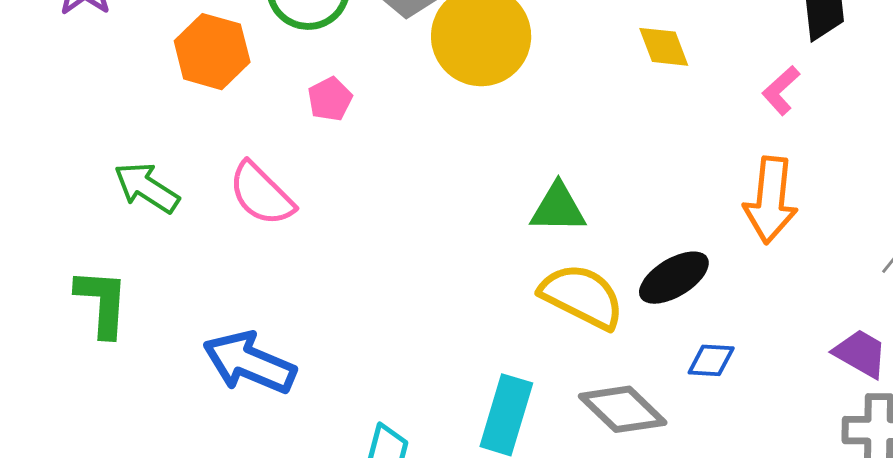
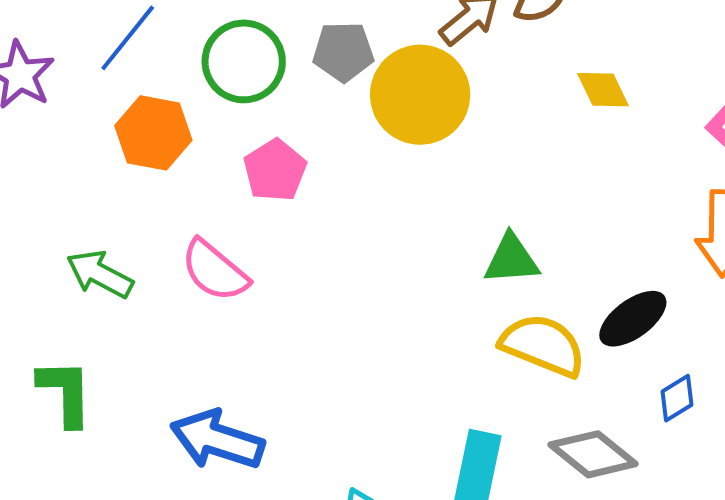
pink pentagon: (330, 99) -> (275, 170), size x1.4
blue diamond: (711, 360) -> (677, 398), turned -30

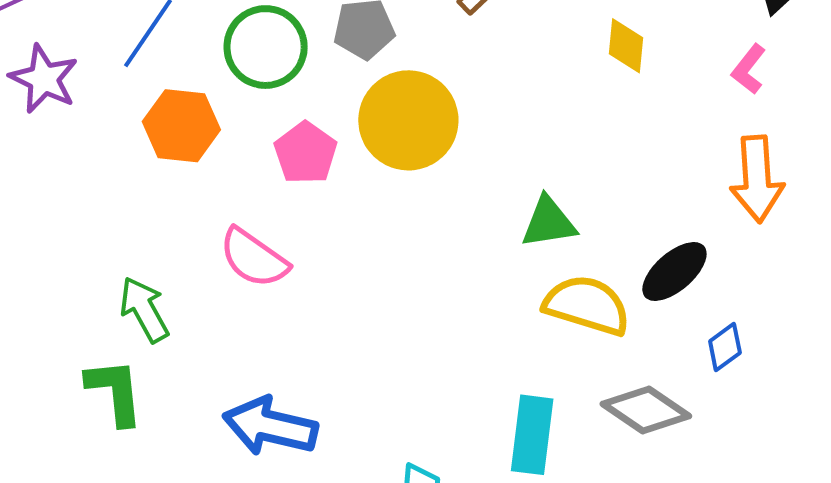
yellow diamond: (603, 90) -> (626, 46), turned 36
yellow circle: (420, 95) -> (408, 120), moved
green arrow: (100, 274) -> (144, 309), moved, turned 38

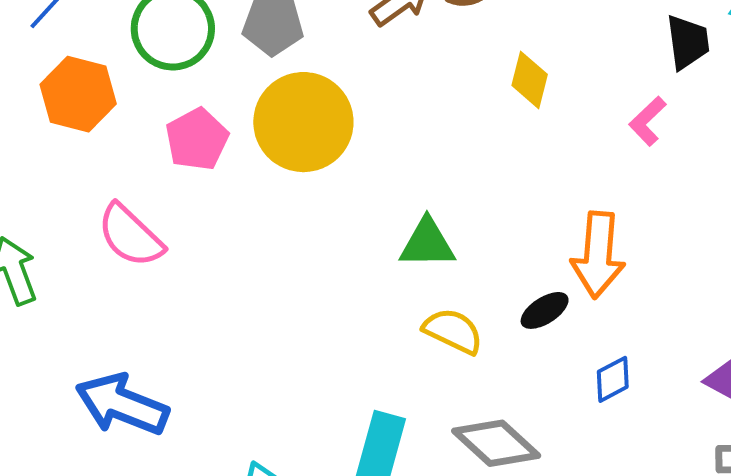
orange arrow: (757, 179) -> (598, 255), moved
black ellipse: (674, 272) -> (545, 310), size x0.7
yellow semicircle: (587, 305) -> (453, 331), size x0.7
blue diamond: (725, 347) -> (613, 379), moved

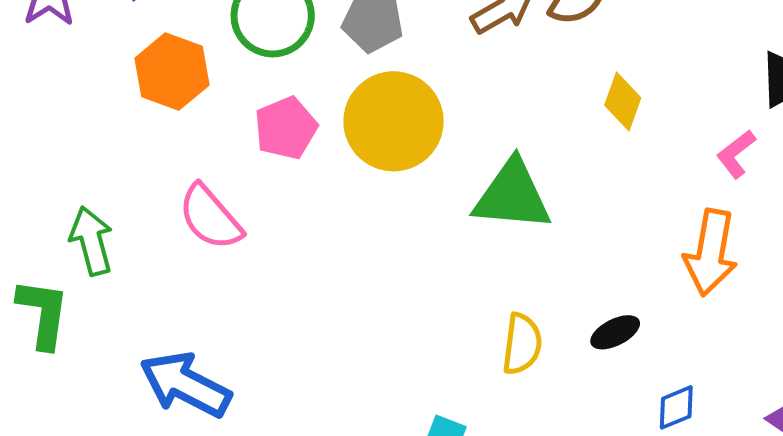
green triangle: (427, 243) -> (512, 196), moved, size x1.4
orange arrow: (598, 255) -> (711, 253), moved
yellow semicircle: (453, 331) -> (522, 344), turned 66

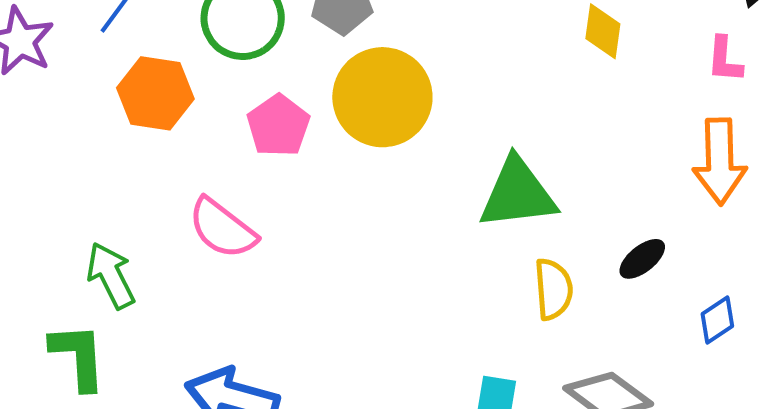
pink L-shape: (736, 154) -> (725, 60), turned -36
green triangle: (512, 196) -> (518, 194), moved

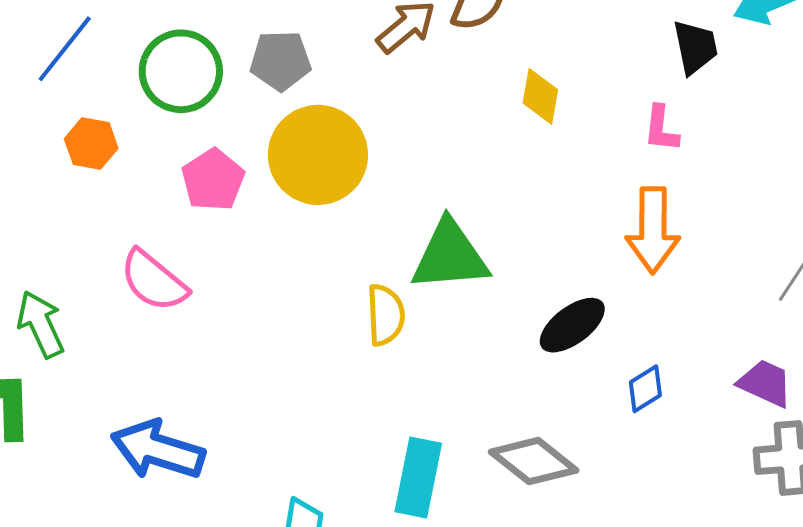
orange hexagon: (155, 93) -> (91, 144), size x0.7
black ellipse: (642, 259) -> (572, 325), size x1.4
yellow semicircle: (553, 289) -> (386, 315), moved

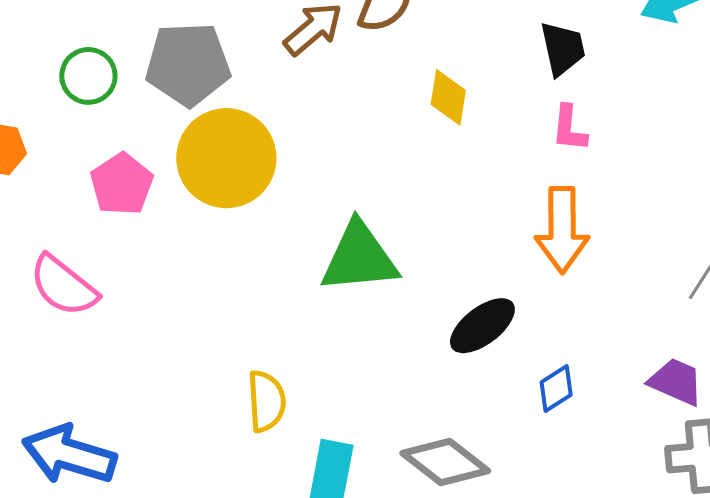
black trapezoid: (695, 47) -> (563, 49), moved
gray pentagon: (280, 61) -> (188, 64), size x1.4
green circle: (181, 71) -> (88, 76), size x0.7
yellow semicircle: (386, 315) -> (266, 401), moved

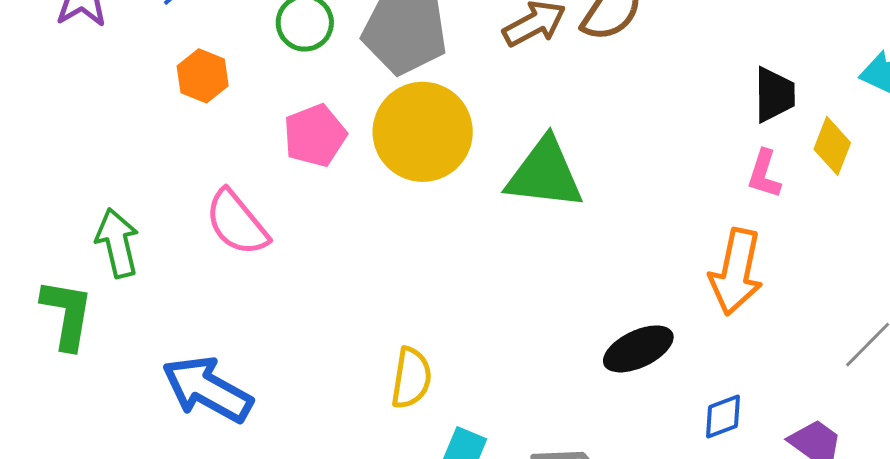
yellow diamond: (448, 97) -> (832, 146), moved
green triangle: (359, 258) -> (545, 174), moved
blue diamond: (556, 389) -> (723, 417), moved

